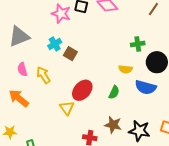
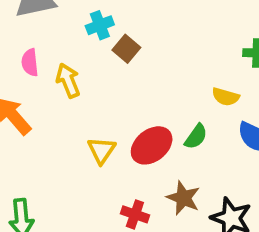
red ellipse: (82, 90) -> (152, 145), moved

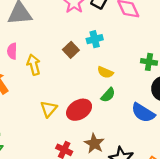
cyan cross: (100, 25) -> (95, 39), moved
yellow semicircle: (226, 97) -> (105, 72), moved
green semicircle: (196, 137) -> (108, 95), moved

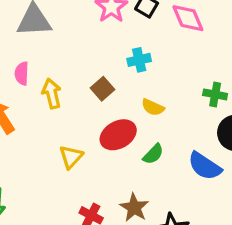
brown square: (71, 50) -> (103, 89), moved
green semicircle: (108, 95) -> (153, 154), moved
red ellipse: (79, 110) -> (118, 135), moved

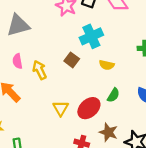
cyan cross: (139, 60) -> (91, 36), size x1.5
red ellipse: (118, 135) -> (89, 108), moved

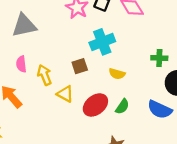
brown square: (72, 60) -> (80, 66), turned 32
yellow triangle: (61, 108) -> (65, 94), moved, turned -35
red ellipse: (89, 108) -> (95, 105), moved

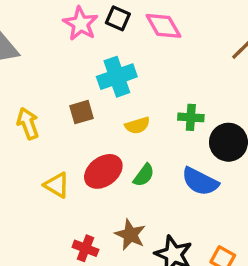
green cross: (159, 58) -> (191, 117), moved
yellow semicircle: (117, 74) -> (137, 125), turned -35
yellow triangle: (65, 94) -> (57, 185), moved

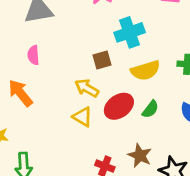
yellow arrow: (28, 124) -> (87, 88), moved, turned -40
yellow semicircle: (137, 125) -> (145, 70), size x1.5

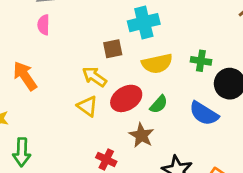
pink semicircle: (33, 55) -> (44, 25), moved
brown star: (140, 155) -> (141, 135), moved

